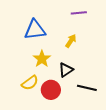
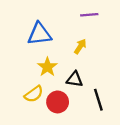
black triangle: (66, 70) -> (75, 79), turned 42
black line: (87, 88) -> (98, 100), turned 60

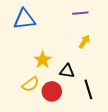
blue triangle: (39, 34) -> (24, 19), moved
yellow arrow: (80, 46) -> (84, 42), moved

